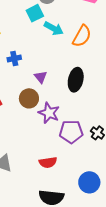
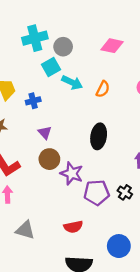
orange semicircle: (82, 36) -> (103, 89), size x0.7
blue cross: (14, 58) -> (33, 101), moved
purple triangle: (41, 77) -> (45, 133), moved

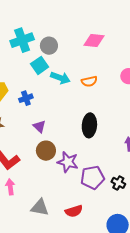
orange semicircle: (103, 89) -> (89, 81), turned 56
black cross: (125, 192) -> (118, 183), moved
gray triangle: (25, 230) -> (40, 207), moved

